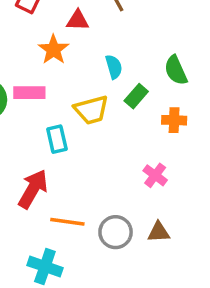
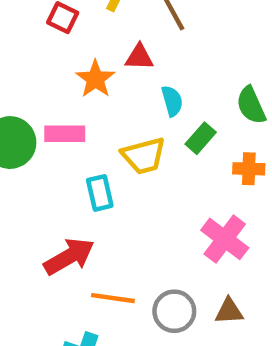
red triangle: (78, 20) -> (139, 57), moved
pink cross: (155, 175) -> (225, 239), size x1.5
red arrow: (33, 189) -> (69, 256), turned 30

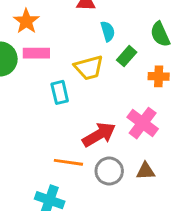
orange star: (95, 79) -> (26, 21), moved
red arrow: (69, 256) -> (99, 135), moved

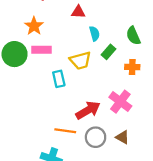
brown triangle: (146, 171) -> (123, 137), turned 32

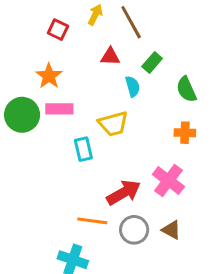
green rectangle: (108, 52) -> (152, 62), moved

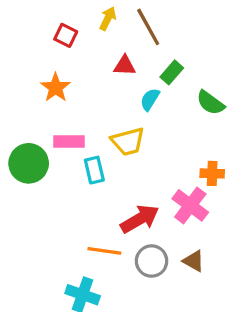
cyan semicircle: (133, 86) -> (150, 99), turned -132
green semicircle: (186, 89) -> (210, 103), turned -30
pink rectangle: (59, 109) -> (69, 141), moved
green circle: (22, 115) -> (29, 163), moved
orange cross: (185, 133) -> (212, 173), moved

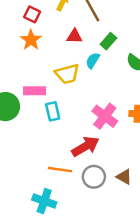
orange star: (56, 88) -> (31, 40), moved
yellow trapezoid: (128, 141) -> (67, 74), moved
pink cross: (190, 205) -> (105, 116), moved

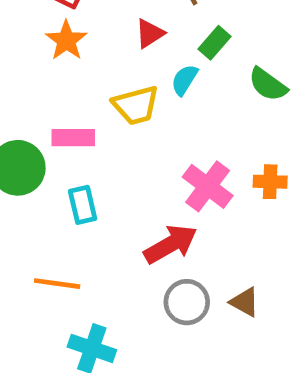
red triangle: (74, 36) -> (150, 33), turned -35
cyan rectangle: (53, 111) -> (83, 205), moved
orange line: (60, 170) -> (57, 284), moved

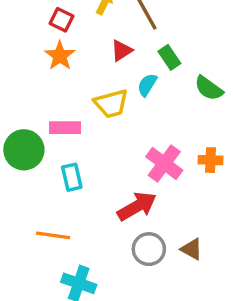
green rectangle: (215, 43) -> (169, 57), turned -75

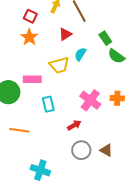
green rectangle: (169, 57) -> (105, 38), moved
cyan rectangle: (72, 177) -> (48, 104), moved
red arrow: (137, 206) -> (74, 125), size x0.6
orange line: (53, 235) -> (19, 130), moved

